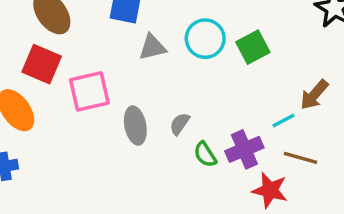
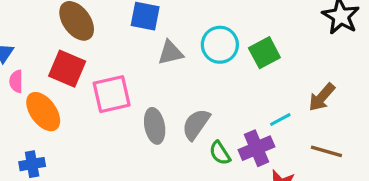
cyan line: (284, 120) -> (280, 120), moved
gray semicircle: (180, 124) -> (196, 124), size x1.5
brown line: (301, 158) -> (326, 151), moved

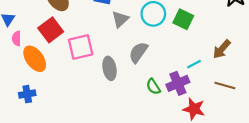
gray triangle: (171, 53) -> (120, 19), turned -30
green square: (264, 53) -> (183, 19), turned -36
red square: (67, 69) -> (51, 30), turned 30
gray semicircle: (196, 124) -> (138, 52), moved

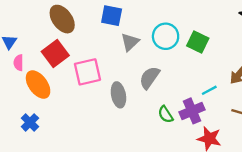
blue cross: (27, 94) -> (30, 122), turned -35

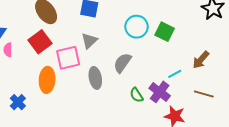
gray triangle: (130, 42) -> (89, 41), moved
orange ellipse: (38, 85) -> (47, 80), moved, turned 40
purple cross: (192, 111) -> (160, 92), turned -30

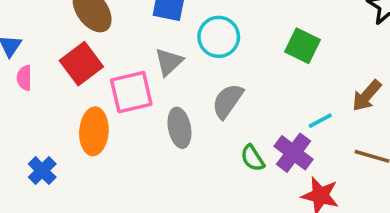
cyan circle: (137, 27) -> (219, 37), moved

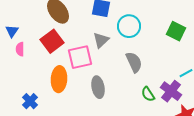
gray semicircle: (228, 101) -> (134, 62), turned 120
gray ellipse: (179, 128) -> (98, 87), moved

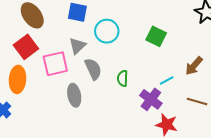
gray semicircle: (134, 62) -> (93, 69), moved
orange ellipse: (59, 79) -> (18, 79), moved
green semicircle: (148, 94) -> (123, 78), moved, turned 35

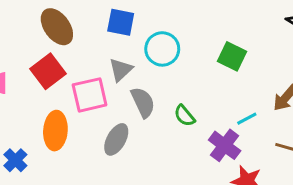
green semicircle: (123, 78) -> (184, 116), turned -42
orange ellipse: (18, 79) -> (55, 131), moved
gray ellipse: (74, 95) -> (116, 139), turned 40

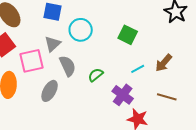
green semicircle: (184, 116) -> (96, 75), turned 91
cyan line: (247, 119) -> (138, 69), moved

